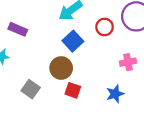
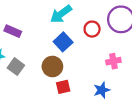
gray square: (31, 89) -> (16, 67), moved
red square: (73, 90) -> (63, 87), turned -32

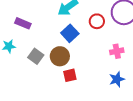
gray square: (16, 67) -> (36, 56), moved
blue star: (102, 90) -> (117, 79), moved

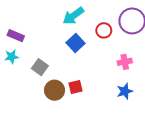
purple rectangle: (23, 23) -> (16, 36), moved
brown circle: (60, 56) -> (55, 90), moved

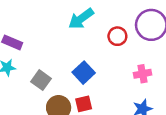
blue square: (75, 43) -> (84, 73), moved

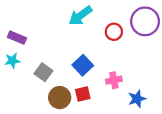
pink cross: (142, 74) -> (114, 80), moved

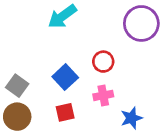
red circle: (114, 32) -> (103, 62), moved
brown circle: (60, 98) -> (17, 117), moved

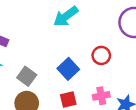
pink cross: (103, 95) -> (101, 96), moved

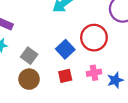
red circle: (101, 55) -> (94, 38), size x1.6

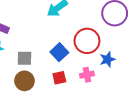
gray square: (29, 56) -> (24, 58), turned -35
blue star: (115, 80) -> (107, 59), moved

